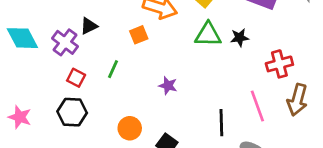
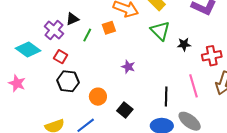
green triangle: (208, 35) -> (160, 31), turned 40
cyan diamond: (22, 38) -> (28, 50), moved, turned -30
black star: (240, 38) -> (184, 44), moved
green line: (113, 69) -> (87, 35), moved
black hexagon: (72, 112) -> (68, 81), moved

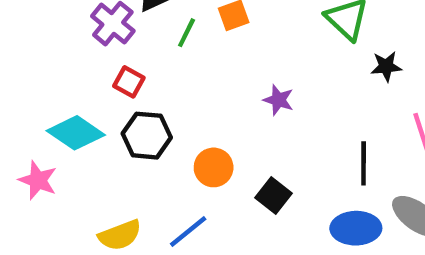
black star: (184, 44) -> (386, 66), moved
cyan diamond: (28, 50) -> (76, 133), moved
pink star: (17, 83) -> (38, 180), moved

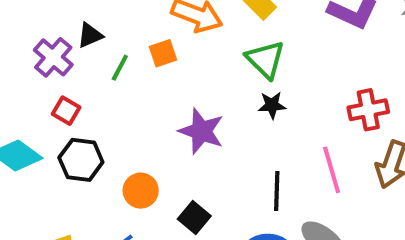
black star: (386, 66) -> (272, 105), moved
purple star: (279, 100) -> (201, 131), size x1.6

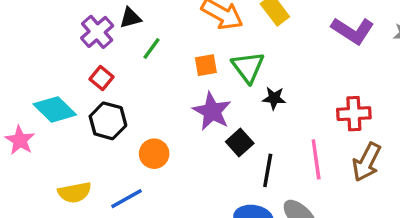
orange square: (163, 53) -> (206, 65), moved
green triangle: (265, 60) -> (248, 67), moved
black square: (194, 218) -> (240, 143), moved

